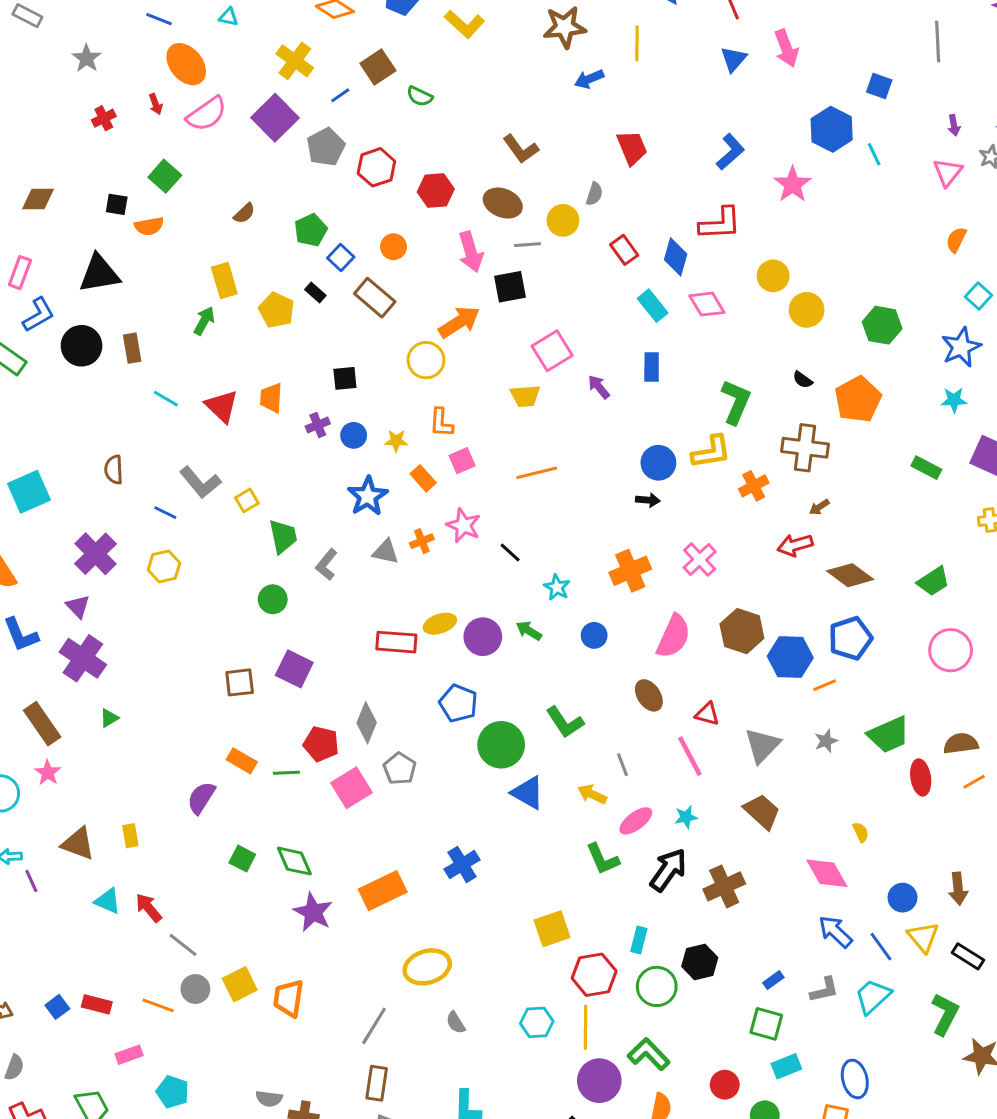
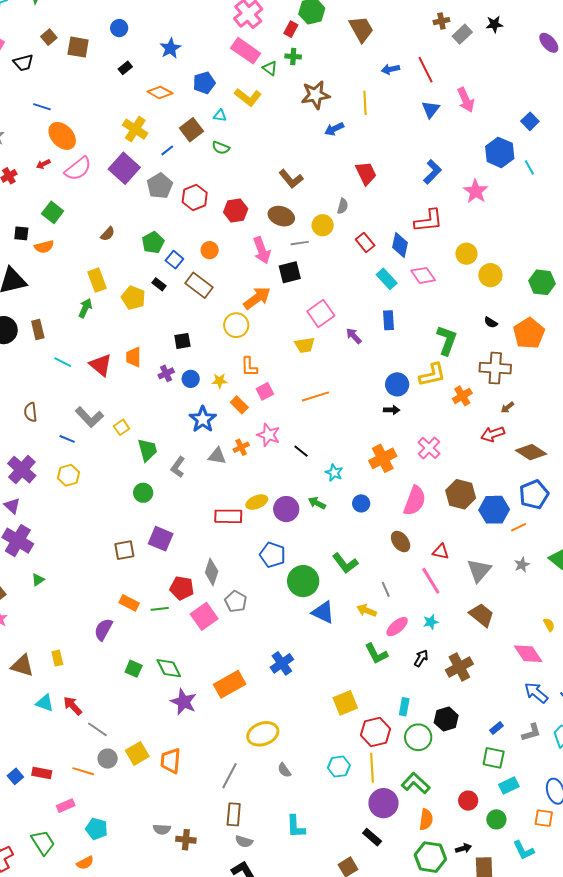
cyan triangle: (228, 17) -> (220, 116), moved
blue square: (879, 86) -> (530, 121), turned 30
red arrow: (156, 104) -> (43, 164), turned 88
black arrow: (668, 870) -> (421, 658), size x0.6

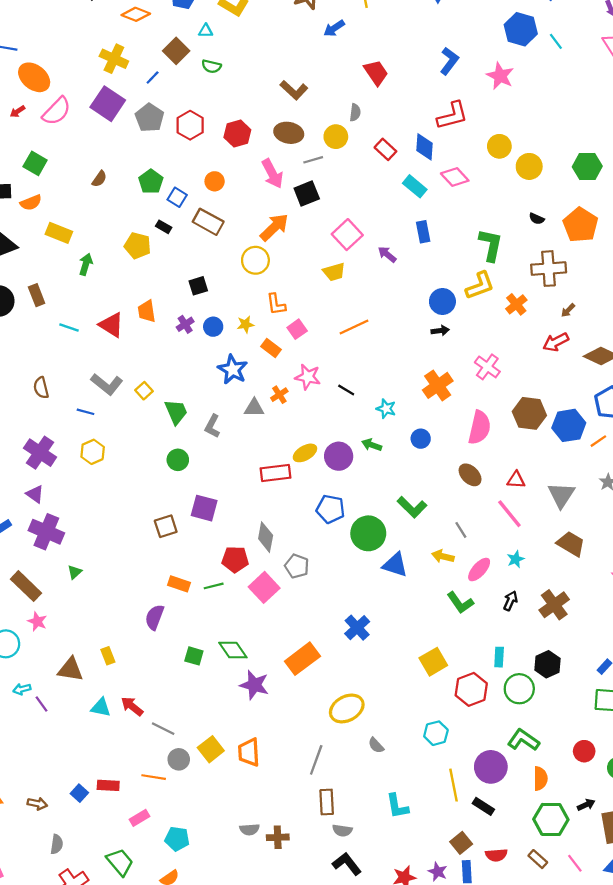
yellow rectangle: (97, 280) -> (59, 233), moved, turned -40
yellow line: (372, 768) -> (453, 785), moved

